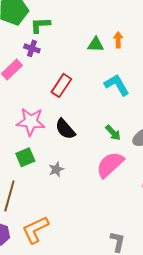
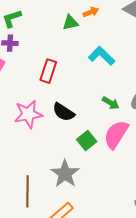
orange arrow: (118, 40) -> (91, 12), turned 84
green square: (25, 157) -> (87, 141), moved
gray star: (56, 169) -> (65, 174), moved, size x1.8

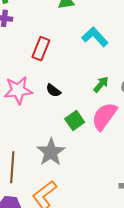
green arrow: (111, 103) -> (101, 84), turned -84
black semicircle: (63, 112) -> (53, 91), size x0.7

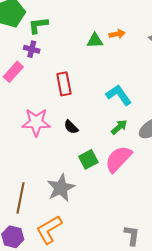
cyan L-shape: (95, 37) -> (119, 95), moved
red rectangle: (41, 49) -> (64, 84), turned -40

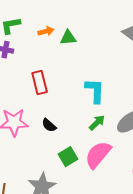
orange arrow: (117, 34) -> (46, 31), moved
cyan L-shape: (119, 95) -> (95, 91), turned 40

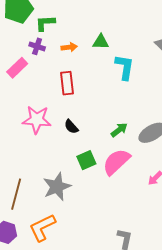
orange arrow: (46, 31) -> (69, 47), moved
cyan L-shape: (95, 91) -> (125, 67), moved

